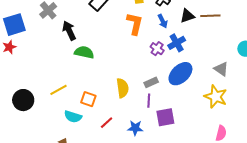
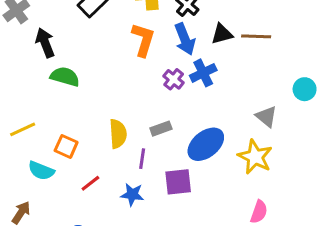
blue arrow: (163, 21) -> (185, 39), size x1.5
blue ellipse: (180, 74) -> (206, 144), moved
purple line: (149, 101) -> (142, 159), moved

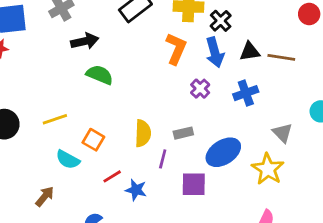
black arrow: (45, 43) -> (85, 41), turned 92
blue cross: (203, 73) -> (246, 93), moved
blue star: (132, 194) -> (136, 190), moved

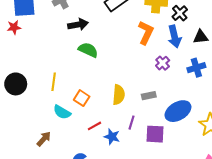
yellow line: (55, 119) -> (54, 82), turned -66
purple line: (163, 159) -> (132, 123), moved

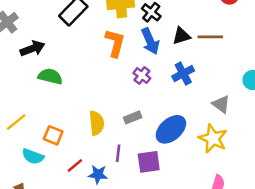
yellow line: (54, 82) -> (16, 122), turned 54

